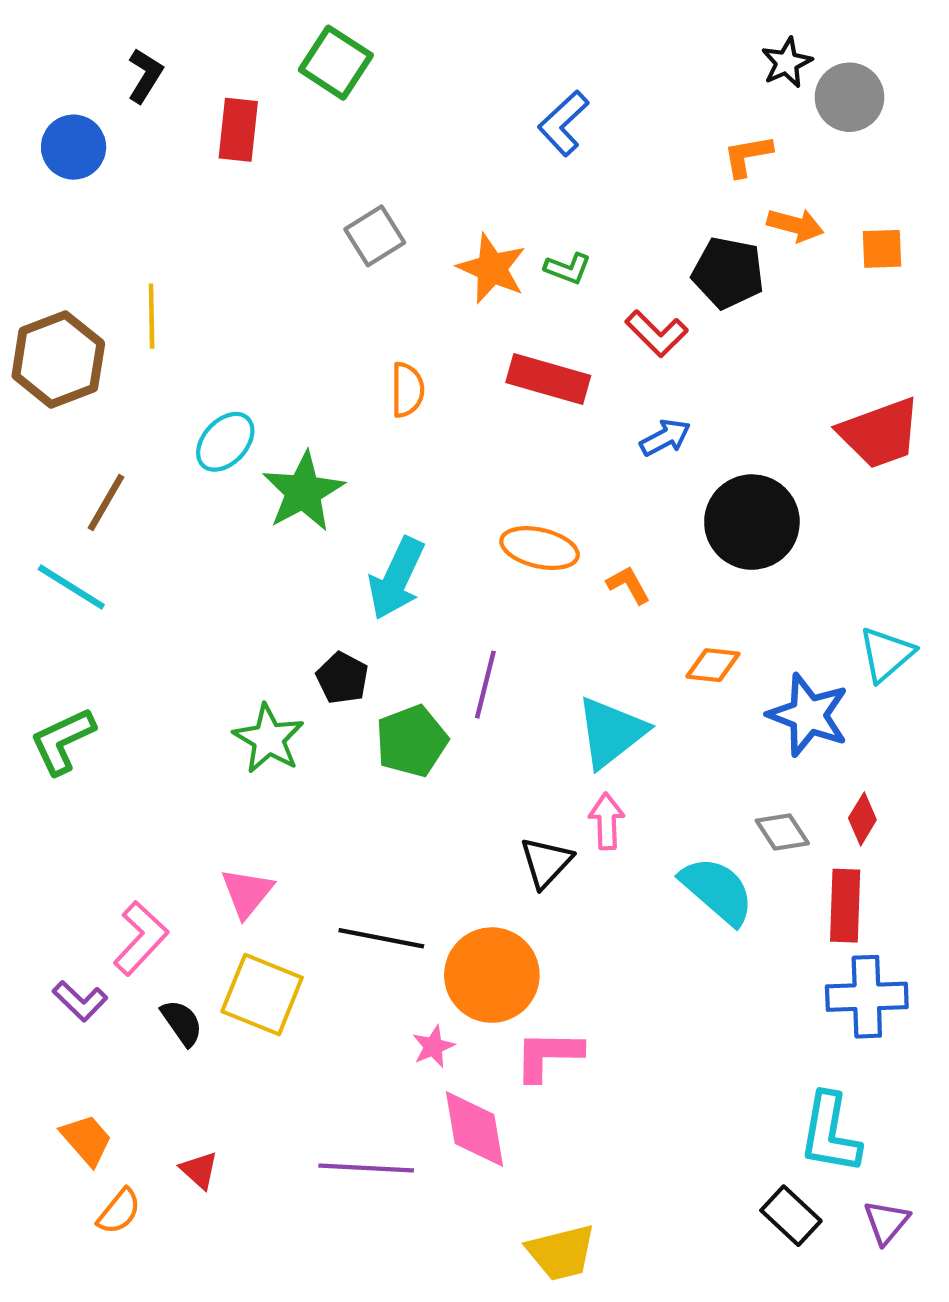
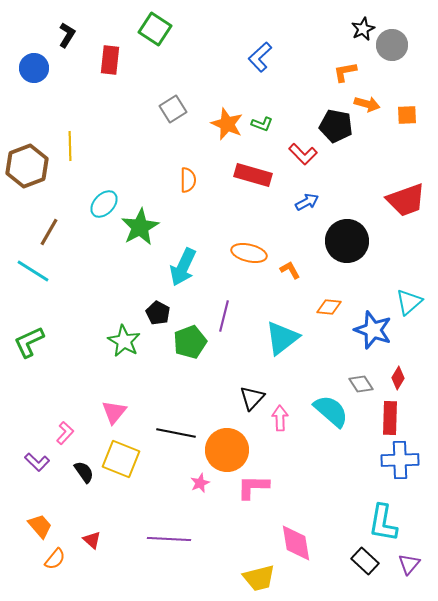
pink arrow: (607, 821) -> (280, 418), moved
pink L-shape: (141, 938) -> (65, 433), size x0.7
pink diamond: (474, 1129) -> (296, 543), moved

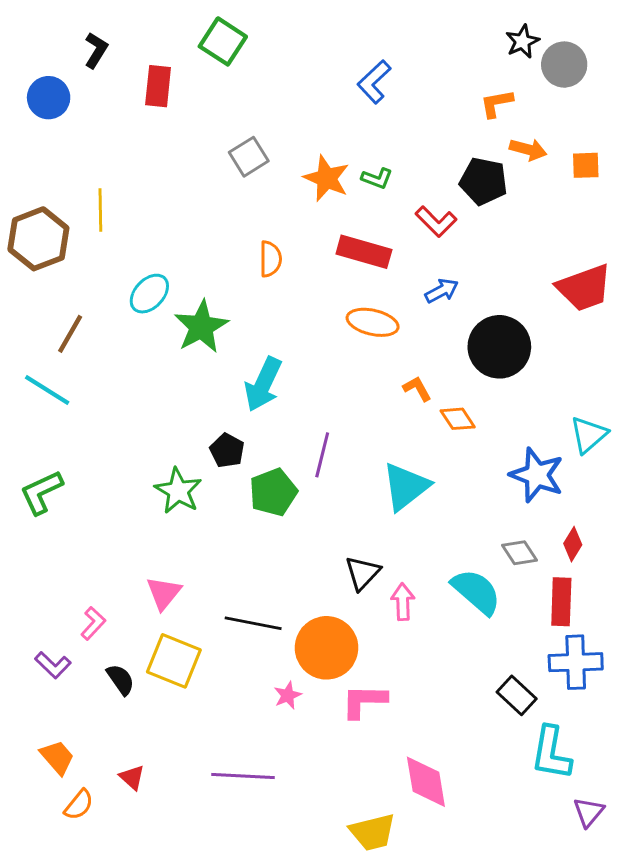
orange ellipse: (249, 253) -> (373, 322), moved
orange diamond: (329, 307) -> (458, 419), moved, turned 50
black rectangle: (365, 561) -> (517, 695), moved

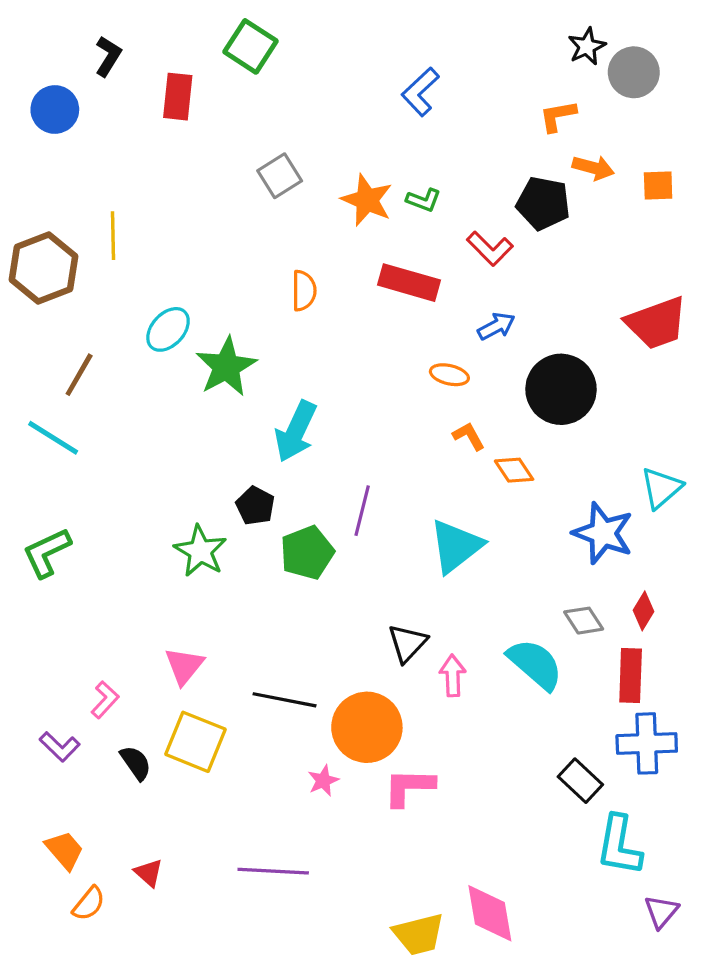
orange ellipse: (373, 322) -> (449, 375), moved, size x0.7
pink diamond: (426, 782) -> (490, 913), moved

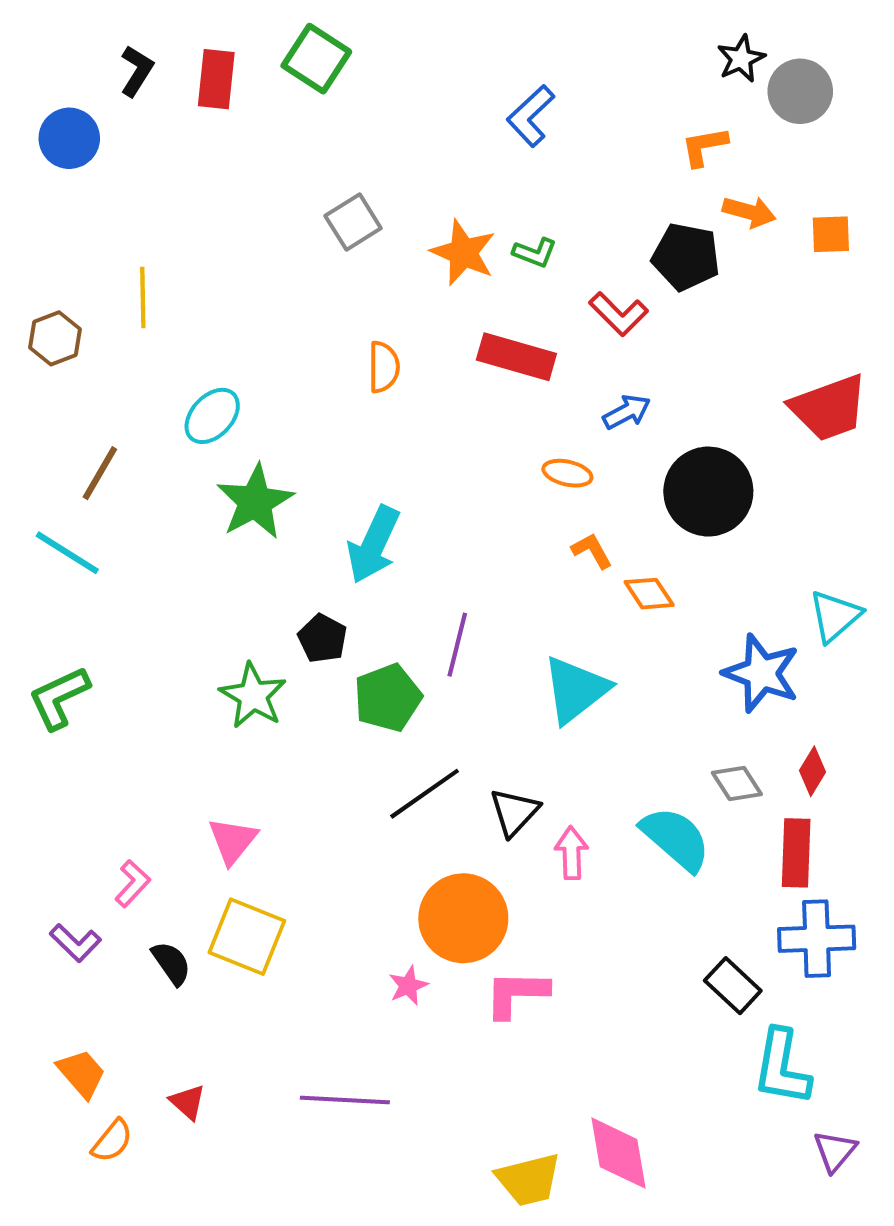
red rectangle: (178, 97) -> (216, 79), moved
brown hexagon: (43, 268) -> (55, 338), size x0.6
green star: (226, 367) -> (255, 502), moved
black line: (284, 700) -> (425, 794), moved, turned -46

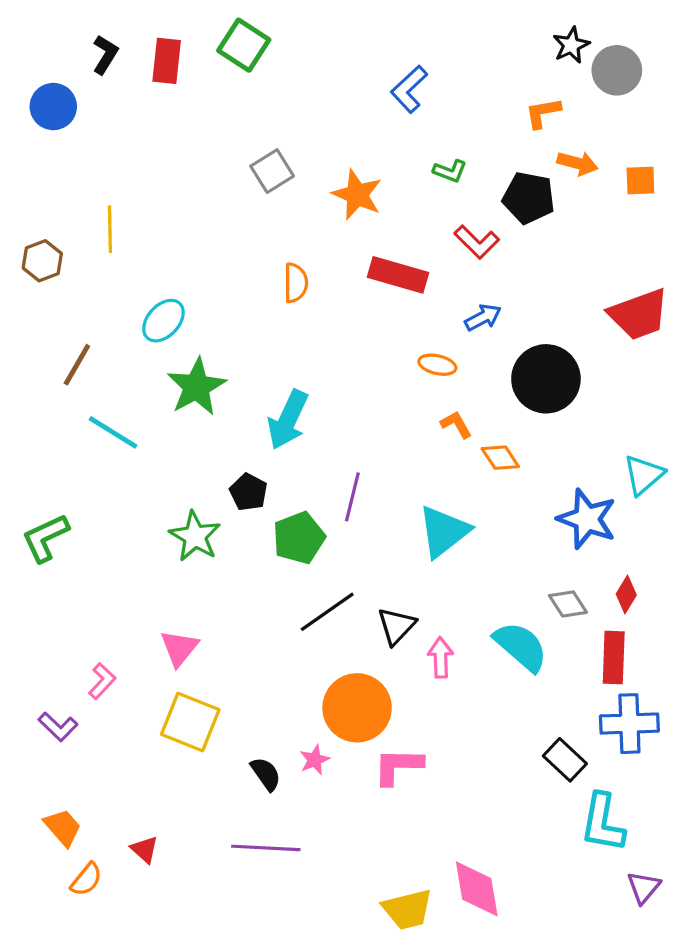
green L-shape: (535, 253) -> (450, 171), moved
cyan line: (67, 553) -> (113, 432), moved
black semicircle: (171, 963) -> (266, 774), moved

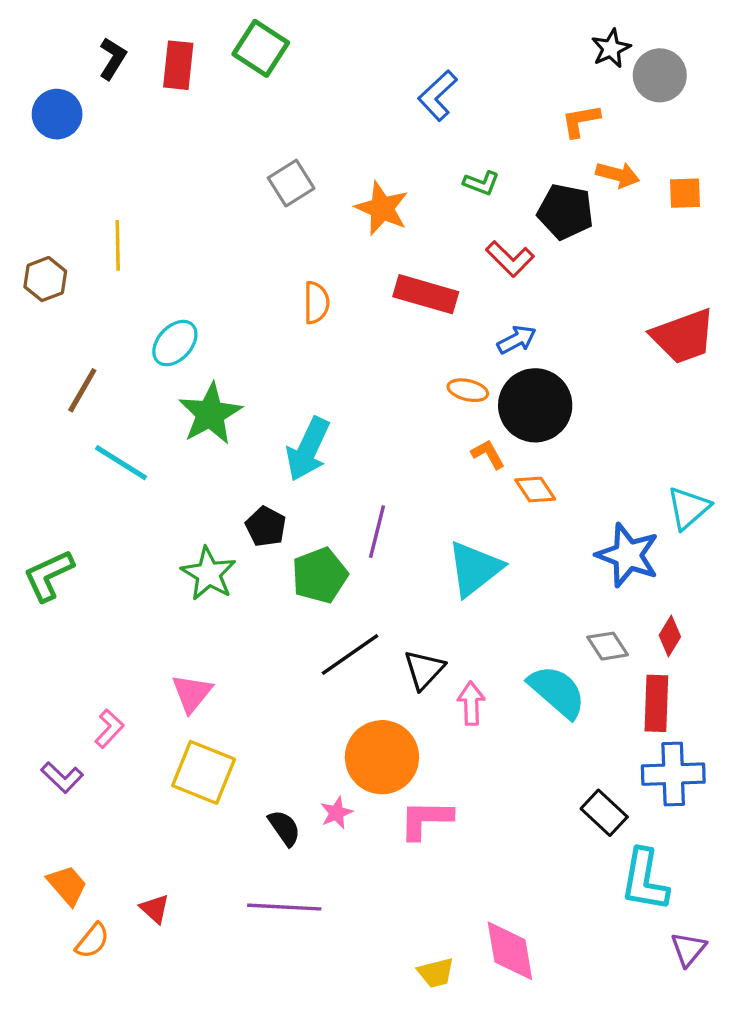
black circle: (546, 379) -> (535, 405), moved
yellow trapezoid: (407, 909) -> (436, 973), size x0.7

